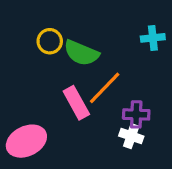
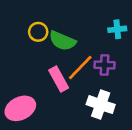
purple cross: (136, 114) -> (105, 65), moved
white cross: (131, 136) -> (101, 105), size x1.5

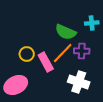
yellow circle: (38, 32) -> (27, 54), moved
green semicircle: (62, 41) -> (66, 32), moved

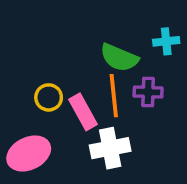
orange line: (63, 53) -> (114, 96), turned -50
white cross: (79, 82) -> (110, 148), moved, turned -30

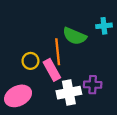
purple cross: (148, 92) -> (93, 85), moved
orange line: (114, 96) -> (58, 52), moved

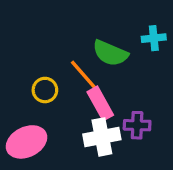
orange line: (58, 52) -> (85, 77), turned -35
pink rectangle: (52, 70) -> (100, 103), moved

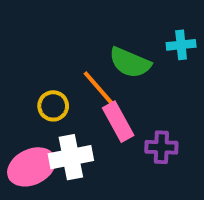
white cross: (102, 137) -> (71, 157), moved

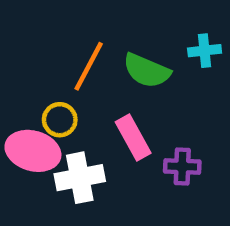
orange line: (100, 90) -> (89, 66), moved, turned 69
pink ellipse: (31, 167) -> (33, 151), moved, turned 42

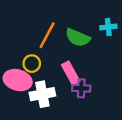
purple cross: (182, 166) -> (81, 88), moved

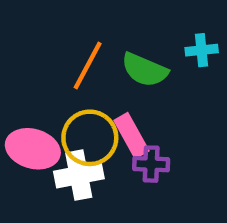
yellow circle: (32, 64) -> (90, 138), moved, size x1.6

